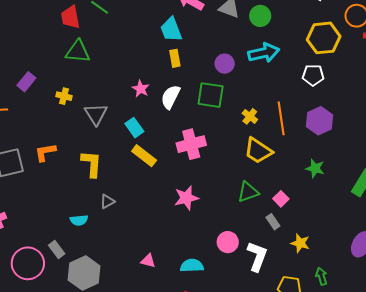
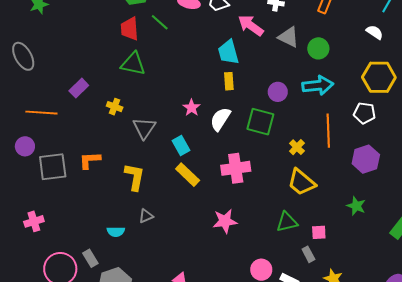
orange line: (281, 118) -> (328, 131), moved
pink square: (281, 199) -> (319, 232), turned 35

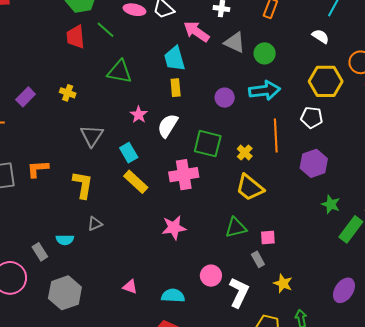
green triangle: (133, 64) -> (120, 72), moved
yellow cross: (115, 107) -> (68, 93), moved
green square: (260, 122) -> (208, 144), moved
green star: (356, 206) -> (331, 204), moved
gray rectangle: (90, 258) -> (40, 252), moved

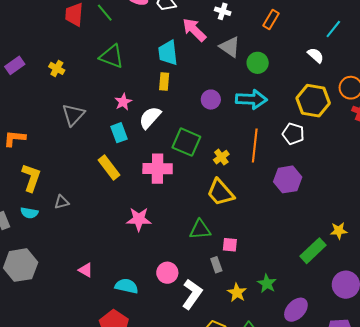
cyan rectangle: (129, 153) -> (119, 133), moved
yellow L-shape: (83, 185) -> (31, 178), moved
green star: (331, 204) -> (267, 283), moved

